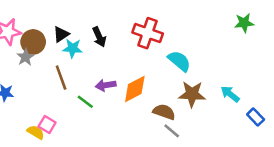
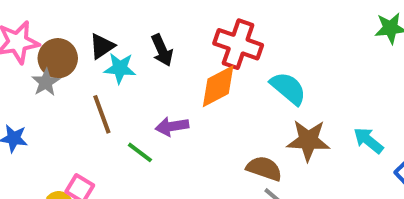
orange diamond: (135, 89) -> (218, 86), moved

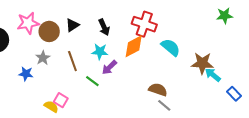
cyan star: (120, 68) -> (100, 52), moved
gray star: (46, 82) -> (43, 58), moved
purple arrow: (172, 126) -> (109, 67), turned -35
brown star: (308, 140) -> (202, 63), moved

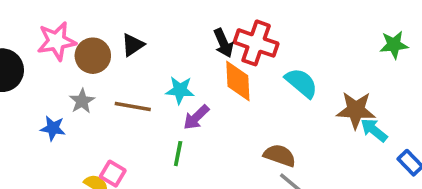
green star: (224, 16) -> (394, 45), moved
black arrow: (104, 27) -> (223, 43), moved
orange diamond: (134, 46) -> (238, 81), turned -65
brown line: (72, 61) -> (133, 106), turned -60
green line: (92, 81) -> (178, 154), moved, turned 64

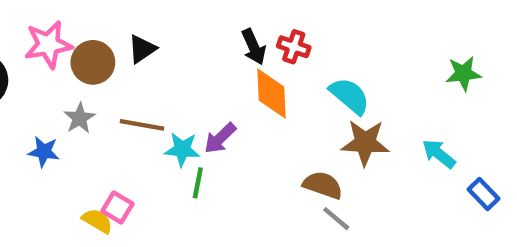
red cross: (256, 43) -> (294, 47), size x0.6
green star: (394, 45) -> (463, 74), moved
cyan star: (180, 90) -> (182, 149), moved
brown star: (356, 110) -> (365, 143), moved

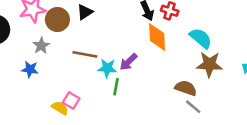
gray star: (80, 118) -> (41, 46), moved

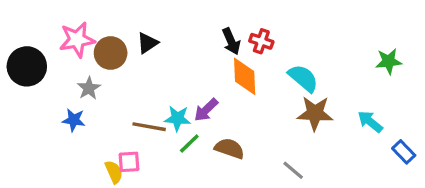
brown line: (85, 54) -> (149, 127), moved
green line: (116, 87) -> (189, 143), turned 35
brown semicircle: (186, 88) -> (229, 148), moved
pink square: (71, 100) -> (129, 162), turned -35
yellow semicircle: (60, 108) -> (114, 172), turned 35

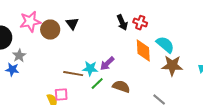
black triangle: (147, 43) -> (72, 24), turned -32
orange diamond: (245, 76) -> (143, 51), moved
gray star: (89, 88) -> (19, 56), moved
blue star: (74, 120) -> (12, 70), moved

